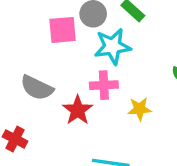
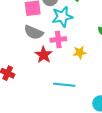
gray semicircle: (37, 88) -> (34, 32), moved

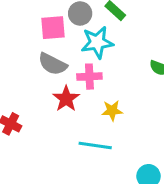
yellow star: (80, 52) -> (112, 111), moved

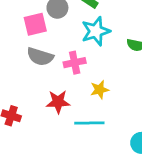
cyan star: (97, 42) -> (96, 31), moved
red star: (66, 99) -> (58, 102), moved, turned -30

